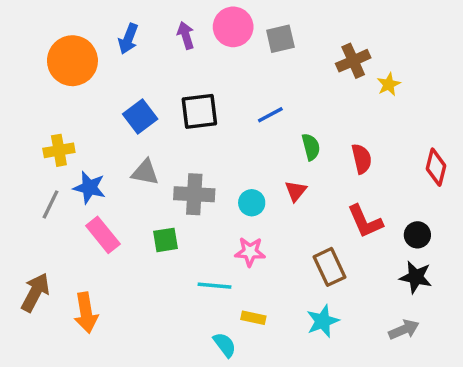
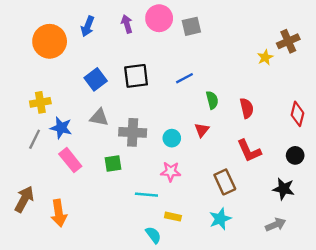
brown cross: (353, 61) -> (288, 41), moved
black circle: (417, 235) -> (295, 155), moved

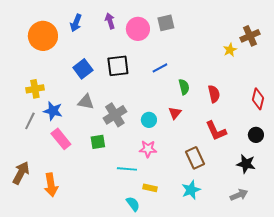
pink circle: (159, 18) -> (138, 29), moved
gray cross: (133, 132) -> (115, 115), turned -35

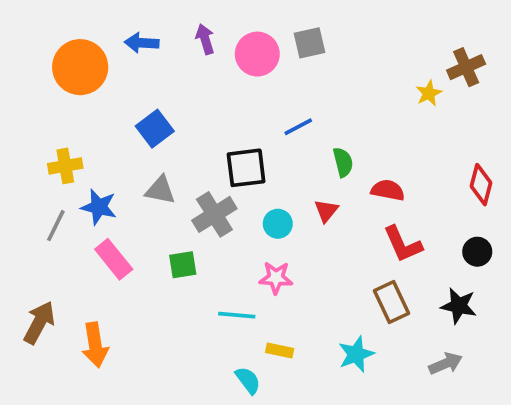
blue arrow: (76, 23) -> (142, 43), turned 72
black square: (118, 66) -> (246, 168), moved
red semicircle: (214, 94) -> (388, 190), moved, turned -66
brown rectangle: (195, 158) -> (392, 302), moved

